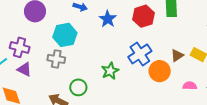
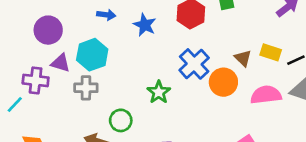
brown triangle: (177, 56) -> (243, 58), turned -32
purple triangle: (24, 69) -> (60, 63), moved
pink semicircle: (190, 86) -> (266, 95), size x1.6

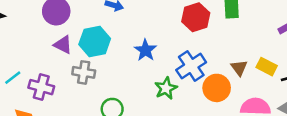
blue star: (145, 25) -> (145, 50), moved
purple cross: (36, 80) -> (41, 87), moved
green star: (159, 92) -> (166, 88), moved

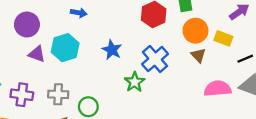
yellow rectangle: (267, 67) -> (223, 38), moved
gray cross: (84, 72) -> (58, 94), moved
orange circle: (217, 88) -> (195, 31), moved

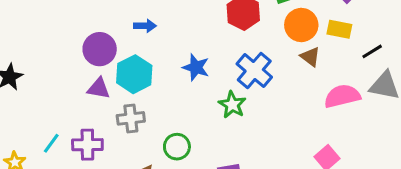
purple circle: (27, 25) -> (100, 49), moved
gray cross: (58, 94) -> (131, 118), moved

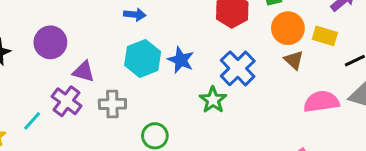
purple circle: (100, 49) -> (50, 42), moved
cyan hexagon: (134, 74) -> (143, 58), moved
purple cross: (87, 145) -> (66, 101), moved, turned 32

